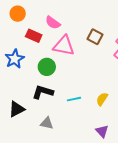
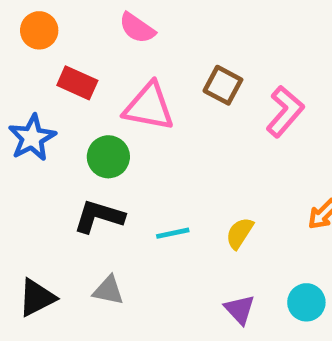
pink semicircle: (53, 23) -> (137, 28), moved
black triangle: (17, 109) -> (37, 298), moved

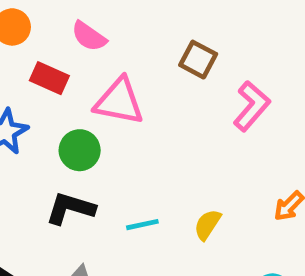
pink semicircle: (137, 28) -> (89, 36), moved
brown square: (223, 85) -> (198, 60), moved

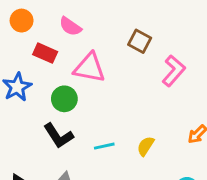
black L-shape: (70, 208) -> (58, 136), turned -140

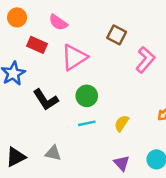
pink triangle: (89, 68) -> (74, 57), turned -44
green circle: (64, 99) -> (87, 96), moved
black L-shape: (58, 136) -> (46, 100), moved

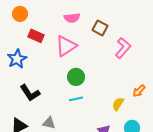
pink semicircle: (58, 22) -> (72, 18), moved, turned -42
black L-shape: (46, 100) -> (30, 93), moved
yellow semicircle: (122, 123) -> (118, 104), moved

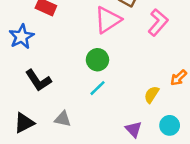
pink triangle: (66, 46) -> (108, 20), moved
cyan line: (76, 99) -> (97, 88), turned -32

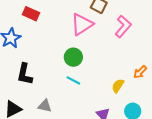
black L-shape: (38, 80) -> (25, 74), turned 45
cyan line: (97, 88) -> (73, 80), turned 72

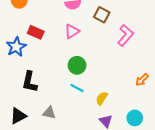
red rectangle: (31, 14) -> (36, 32), moved
pink triangle: (82, 24) -> (72, 31), moved, size x0.7
yellow semicircle: (118, 86) -> (102, 98), moved

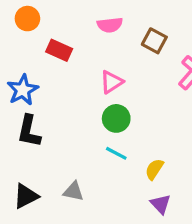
pink triangle: (72, 31) -> (111, 82), moved
red rectangle: (36, 32) -> (59, 50), moved
black L-shape: (30, 82) -> (29, 131), moved

